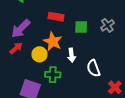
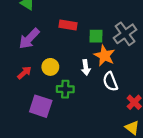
gray cross: (107, 25) -> (125, 34), size x1.5
orange star: (53, 42) -> (104, 56), moved
red arrow: (16, 48) -> (24, 73), moved

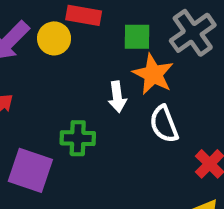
yellow circle: (50, 67) -> (54, 38), moved

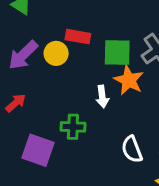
green square: (137, 37) -> (117, 53), size x1.4
white semicircle: (164, 124) -> (132, 149), moved

